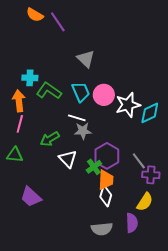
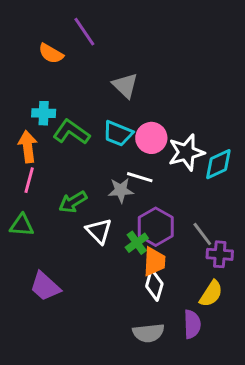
orange semicircle: (35, 15) -> (51, 53), moved
cyan trapezoid: (81, 92) -> (118, 134), turned 135
white line: (77, 118) -> (140, 177), moved

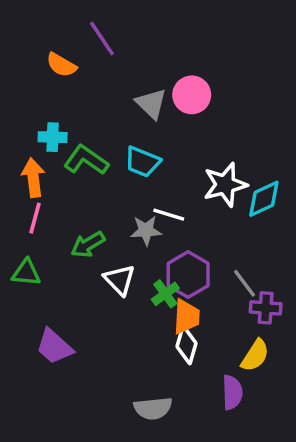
pink circle: (151, 138) -> (192, 95), moved
gray semicircle: (148, 333) -> (153, 408), moved

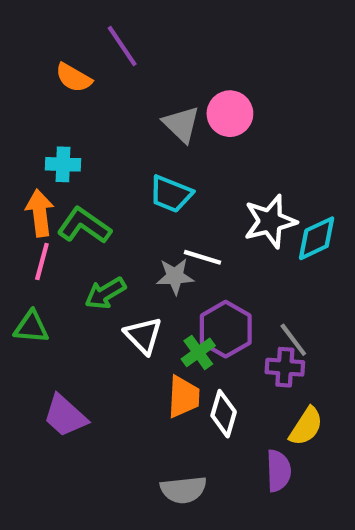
green L-shape: (86, 160) -> (84, 226), moved
purple cross: (266, 308) -> (285, 367), moved
orange trapezoid: (186, 317) -> (183, 397), moved

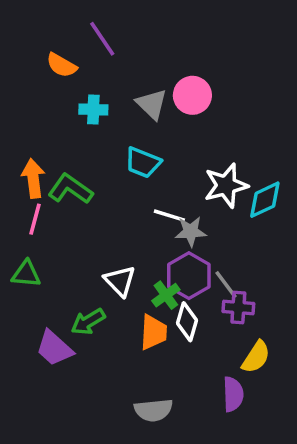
cyan cross: (63, 164) -> (93, 109), moved
gray star: (175, 276) -> (191, 231), moved
green arrow: (105, 293) -> (88, 322), moved
gray line: (293, 340) -> (226, 285), moved
white diamond: (224, 414) -> (187, 322), moved

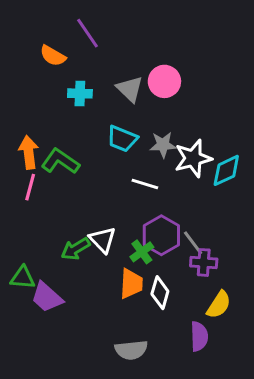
gray star: (191, 231) -> (163, 145), moved
green triangle: (26, 274) -> (23, 278), moved
green arrow: (88, 322) -> (75, 249), moved
white diamond: (187, 322) -> (160, 293), moved

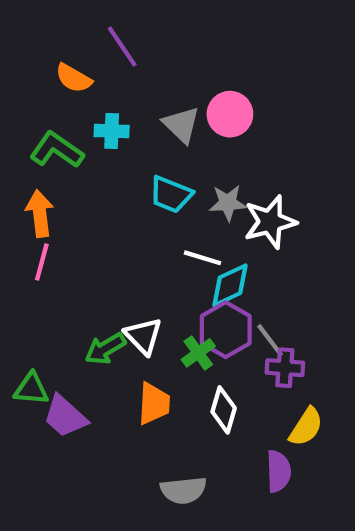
green L-shape: (60, 161) -> (57, 150), moved
cyan diamond: (226, 170) -> (230, 285), moved
orange trapezoid: (131, 284) -> (154, 404), moved

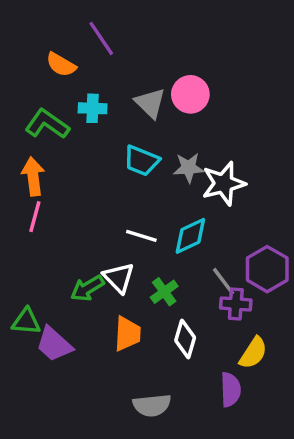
white line: (202, 258) -> (141, 236), moved
purple hexagon: (226, 330) -> (267, 269), moved

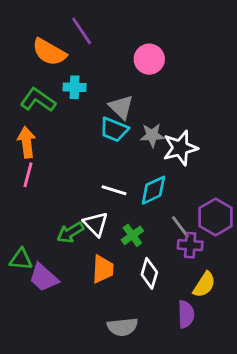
orange semicircle: (61, 65) -> (49, 52), size x1.4
pink circle: (190, 94) -> (149, 59), moved
gray triangle: (150, 103) -> (121, 107), moved

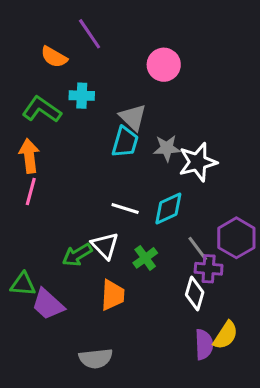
orange semicircle: (49, 52) -> (54, 57), size x0.7
cyan trapezoid: (114, 130) -> (125, 142), turned -96
white diamond: (149, 273) -> (195, 294), moved
yellow semicircle: (204, 285) -> (226, 335), moved
gray semicircle: (122, 327) -> (96, 358), moved

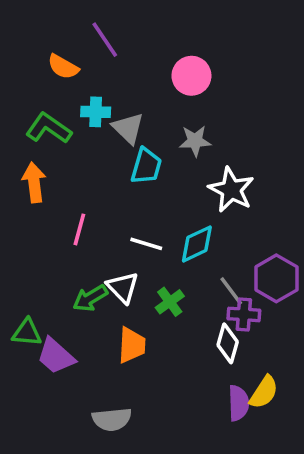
gray triangle: (133, 117) -> (128, 128), moved
gray star: (167, 148) -> (195, 141), moved
white star: (198, 162) -> (231, 190), turned -30
pink line: (31, 191) -> (79, 229), moved

